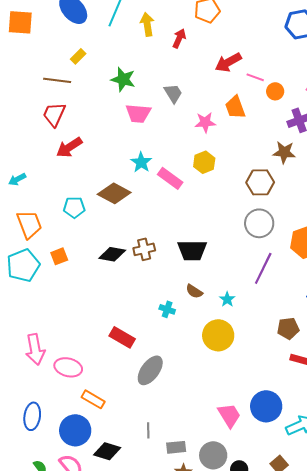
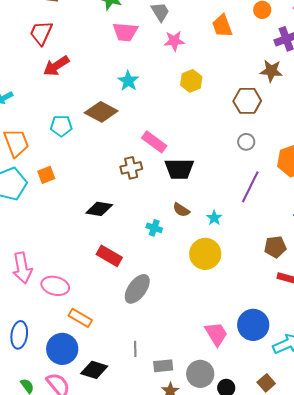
pink star: (205, 122) -> (174, 41), moved
pink rectangle: (170, 178) -> (154, 142), moved
gray circle: (259, 223) -> (246, 142), size x0.6
black diamond: (112, 254) -> (99, 209), moved

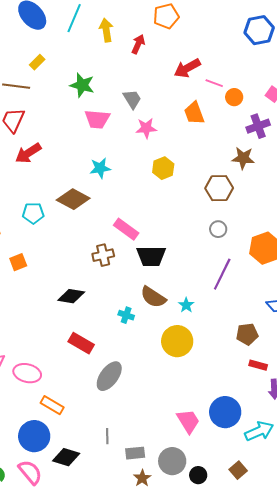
cyan star: (128, 81) -> (100, 168), turned 30
brown semicircle: (181, 210) -> (153, 297), size x1.5

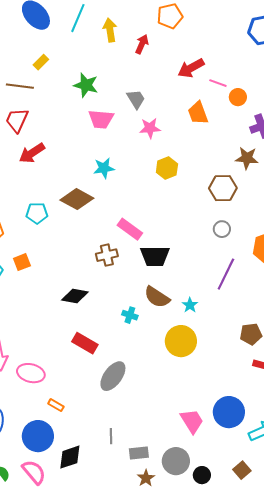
orange rectangle: (52, 405) -> (56, 405), size x0.7
black diamond: (66, 457) -> (70, 457), turned -36

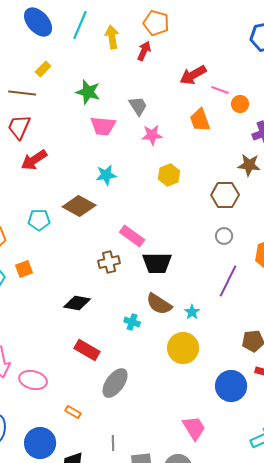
orange pentagon: (170, 16) -> (156, 23), moved, turned 30
orange rectangle: (56, 405) -> (73, 412), moved
blue circle: (229, 412) -> (231, 386), moved

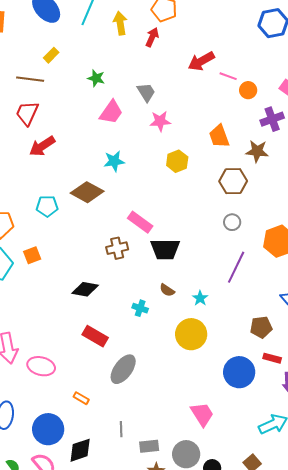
green star: (88, 92) -> (96, 78), size x0.7
orange trapezoid: (200, 120) -> (219, 136), moved
pink trapezoid: (103, 126) -> (111, 112), turned -60
brown semicircle: (159, 304) -> (167, 290), size x0.6

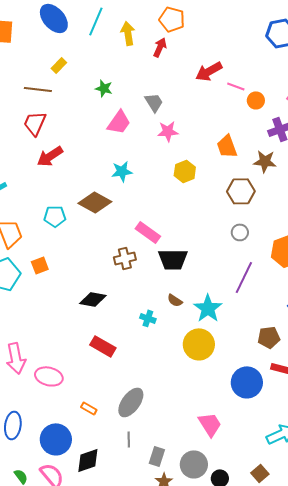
cyan star: (200, 298) -> (208, 308), size x1.8
gray ellipse: (123, 369) -> (131, 402), moved
gray rectangle: (149, 446) -> (157, 456), turned -66

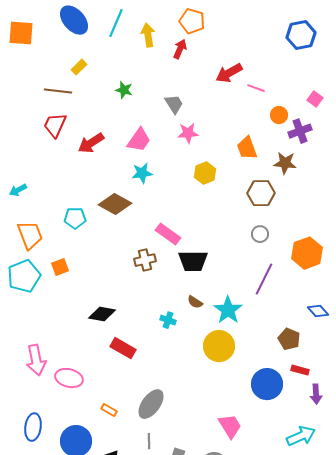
orange circle: (256, 100) -> (279, 115), moved
pink trapezoid: (119, 122) -> (139, 140), moved
red arrow: (50, 156) -> (91, 143), moved
black diamond: (93, 299) -> (102, 314), moved
brown pentagon: (269, 337) -> (289, 339), turned 30

